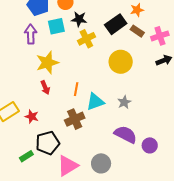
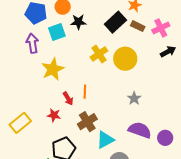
yellow cross: (86, 39) -> (99, 54), moved
red arrow: (45, 88) -> (68, 99), moved
cyan triangle: (95, 102) -> (105, 140), moved
red star: (32, 117) -> (54, 115), moved

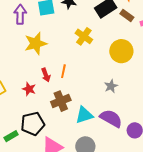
yellow cross: (99, 54) -> (84, 36), turned -30
yellow circle: (125, 59) -> (121, 51), moved
cyan triangle: (105, 140) -> (84, 115), moved

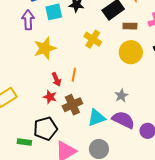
brown rectangle: (127, 16) -> (130, 26), moved, turned -32
gray star: (111, 86) -> (121, 96), moved
red star: (29, 89) -> (50, 97), moved
green rectangle: (11, 136) -> (24, 142), turned 40

